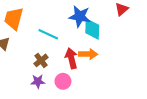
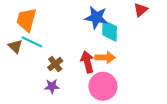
cyan line: (48, 34) -> (32, 42), moved
pink circle: (63, 81) -> (103, 86), moved, size x1.6

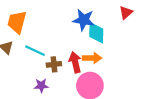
cyan line: (32, 42) -> (35, 51), moved
brown cross: (55, 64) -> (54, 64), moved, turned 32

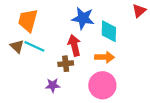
blue star: (84, 20) -> (83, 18), moved
cyan line: (35, 51) -> (34, 46), moved
red arrow: (75, 62) -> (74, 45), moved

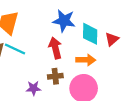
red triangle: (139, 11) -> (112, 39), moved
brown cross: (66, 64) -> (55, 76), moved

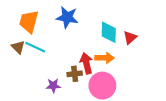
blue star: (64, 21) -> (67, 17), moved
red arrow: (55, 48) -> (86, 63), moved

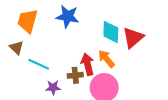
red triangle: (130, 38) -> (133, 38), size x1.5
cyan line: (35, 47) -> (39, 64), moved
orange arrow: (104, 58) -> (106, 59), turned -132

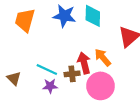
cyan diamond: (111, 32) -> (93, 16), moved
brown triangle: (16, 48) -> (14, 78), moved
cyan line: (39, 64) -> (47, 70), moved

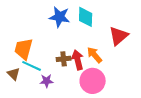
orange trapezoid: (25, 20) -> (24, 49), moved
cyan line: (47, 70) -> (32, 66), moved
brown cross: (72, 74) -> (64, 59), moved

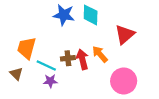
cyan line: (32, 66) -> (46, 65), moved
pink circle: (93, 81) -> (124, 81), moved

